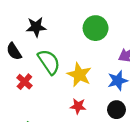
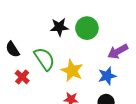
black star: (36, 27) -> (59, 27), moved

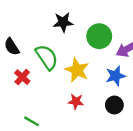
green circle: (87, 28) -> (99, 36), moved

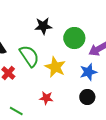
red star: (76, 102) -> (46, 98), moved

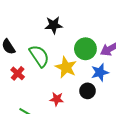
green circle: (74, 38) -> (85, 49), moved
black circle: (87, 97) -> (88, 91), moved

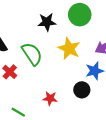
green circle: (85, 49) -> (80, 15), moved
yellow star: (66, 67) -> (69, 49), moved

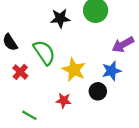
yellow star: (69, 49) -> (74, 70), moved

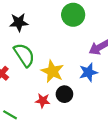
black star: (60, 18) -> (19, 22), moved
black circle: (98, 91) -> (64, 94), moved

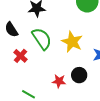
yellow star: (52, 71) -> (72, 42), moved

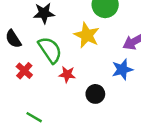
yellow star: (72, 42) -> (87, 35), moved
red star: (59, 81) -> (67, 74), moved

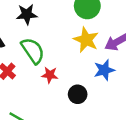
yellow star: (87, 35) -> (86, 40), moved

